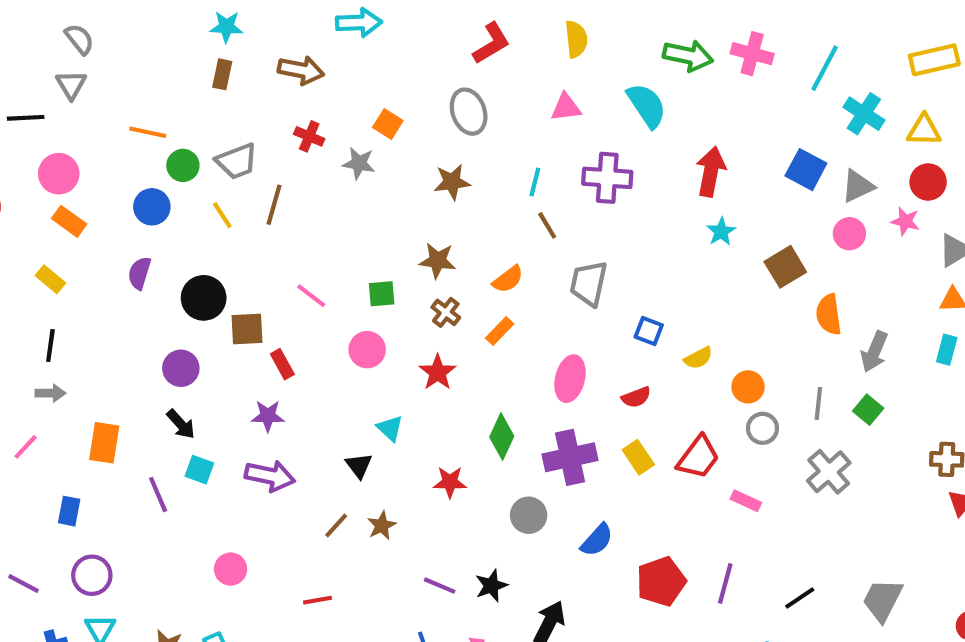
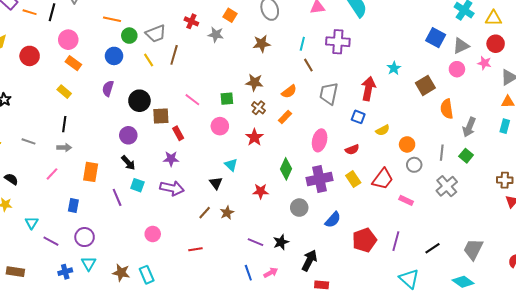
black line: (26, 118) -> (52, 12), turned -72
red arrow: (711, 172) -> (368, 88), moved

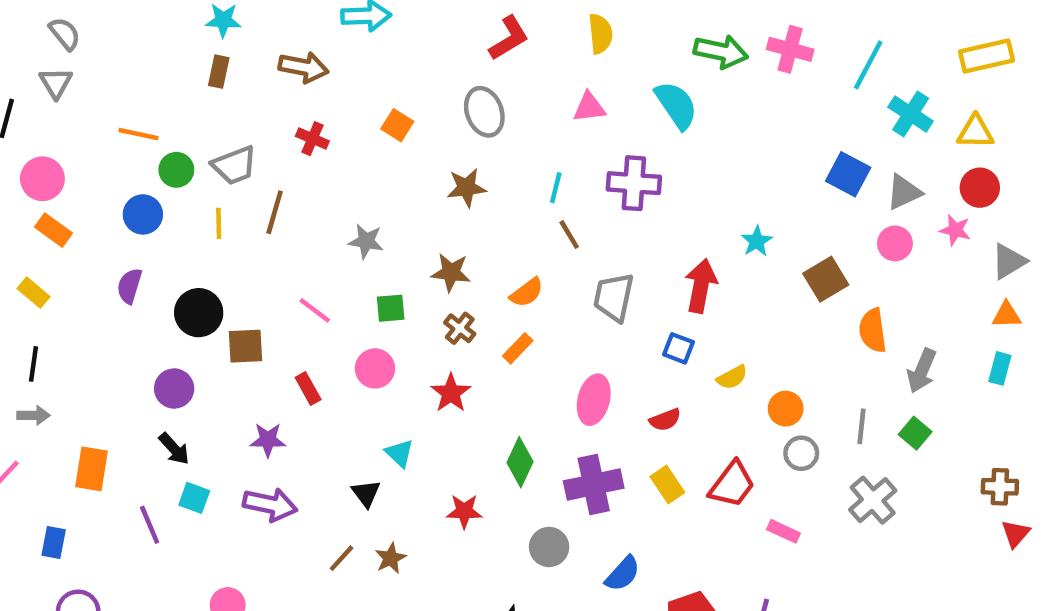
gray star: (216, 35) -> (366, 241), moved
yellow line: (149, 60) -> (219, 223), turned 32
red rectangle: (178, 133) -> (308, 389), moved

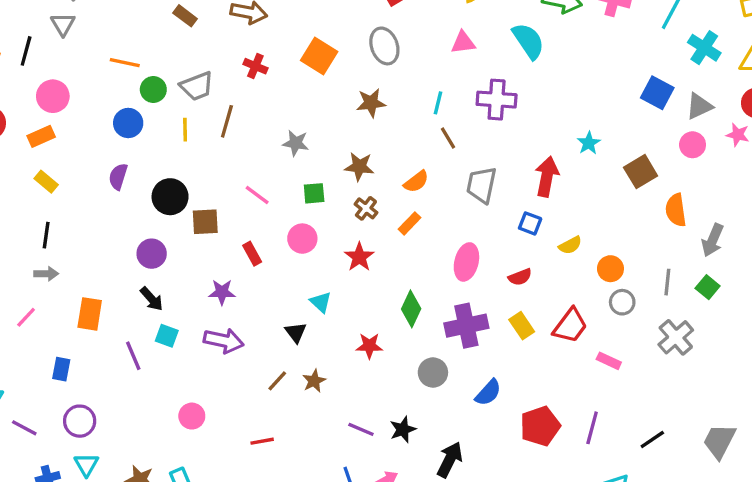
brown rectangle: (219, 72) -> (185, 16), turned -65
orange square: (397, 125) -> (319, 56), size x1.5
orange rectangle: (54, 230) -> (41, 136), moved, turned -60

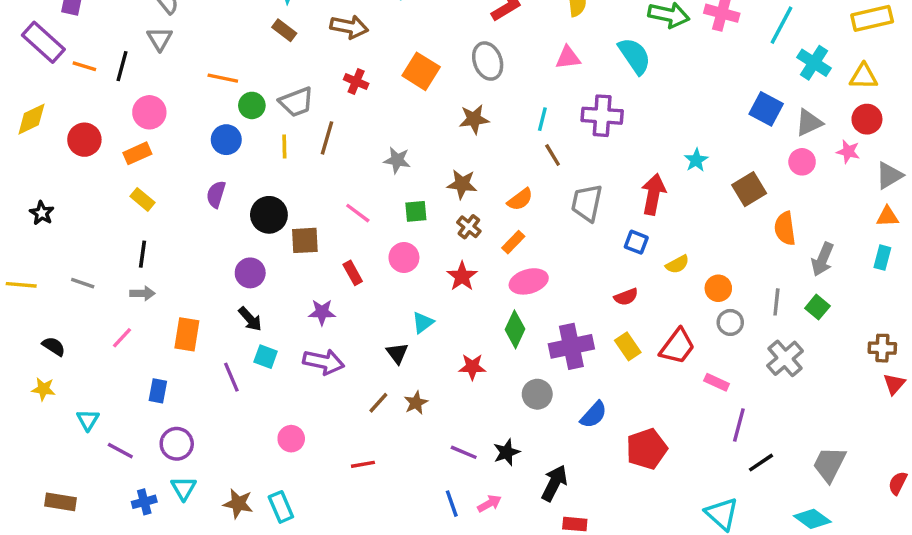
pink ellipse: (466, 262) -> (529, 281), moved, turned 60
cyan triangle: (321, 302) -> (423, 322), turned 40
purple line: (592, 428) -> (739, 425), moved

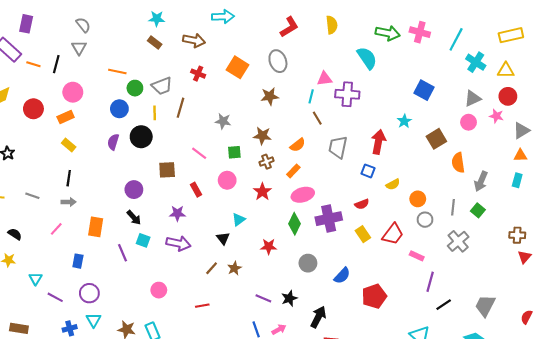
pink triangle: (568, 58) -> (325, 79), moved
blue square: (766, 109) -> (424, 90), moved
black circle: (269, 215) -> (141, 137), moved
brown cross: (469, 227) -> (267, 162), turned 32
purple cross: (571, 346) -> (329, 219), moved

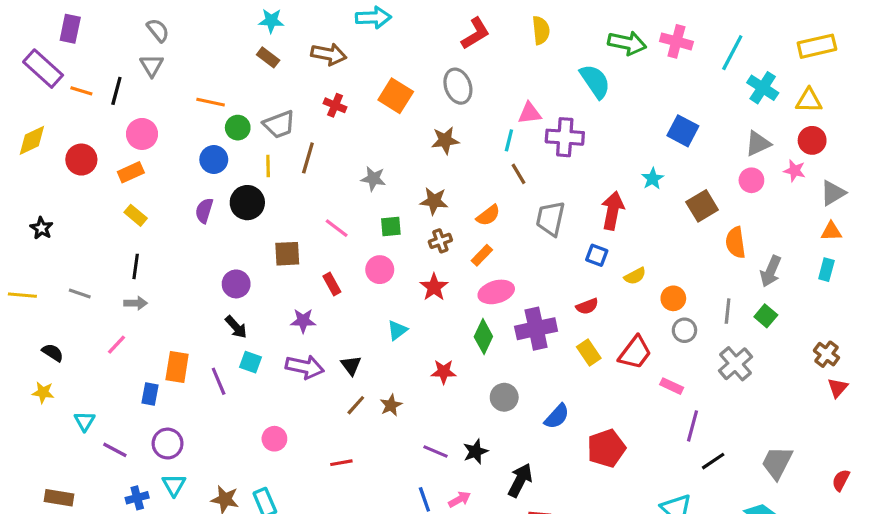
orange rectangle: (96, 227) -> (177, 367), moved
brown cross: (517, 235) -> (826, 354), turned 35
black triangle: (223, 238) -> (351, 365), moved

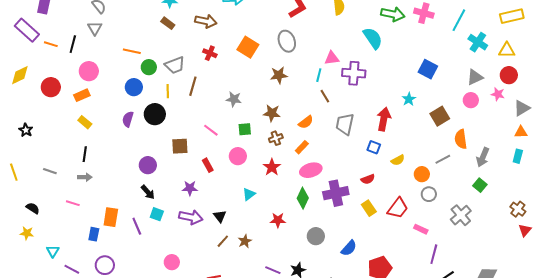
yellow line: (22, 295) -> (14, 172), turned 66
gray line: (728, 311) -> (443, 159), moved, turned 56
pink line: (116, 345) -> (73, 203), turned 64

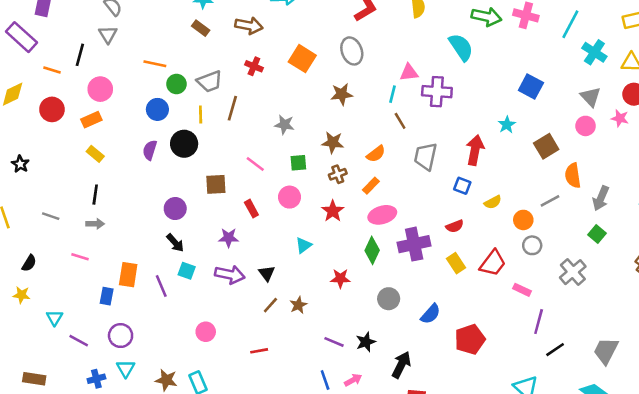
orange line: (51, 44) -> (52, 70), moved
gray triangle: (475, 77) -> (591, 97), turned -48
black semicircle: (33, 208) -> (29, 263), turned 88

